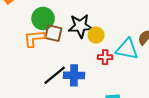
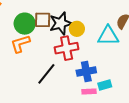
brown square: (53, 33) -> (43, 20), moved
red cross: (105, 57) -> (67, 48), moved, size x1.6
blue cross: (74, 75) -> (86, 72), moved

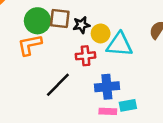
black star: (61, 23) -> (81, 25), size x0.6
cyan triangle: (108, 36) -> (120, 45), moved
red cross: (67, 48) -> (86, 56), size x0.7

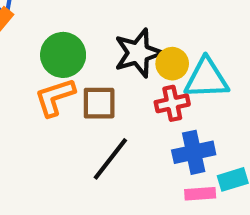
brown square: (60, 19) -> (99, 103), moved
black star: (81, 25) -> (138, 53), size x1.6
red cross: (86, 56) -> (172, 103), moved

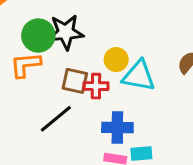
black star: (138, 53) -> (66, 32), moved
brown square: (99, 103) -> (75, 81), moved
red cross: (172, 103) -> (96, 86), moved

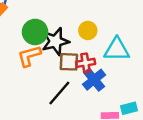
black star: (66, 32) -> (55, 41), moved
yellow circle: (116, 60) -> (88, 30), moved
blue cross: (117, 127) -> (94, 80), moved, turned -30

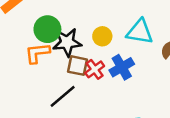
cyan triangle: (117, 50) -> (140, 32), moved
red cross: (86, 63) -> (95, 69), turned -36
blue cross: (94, 80) -> (122, 67), moved

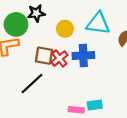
black star: (67, 42) -> (36, 13), moved, size x0.7
blue cross: (122, 67) -> (83, 55), turned 30

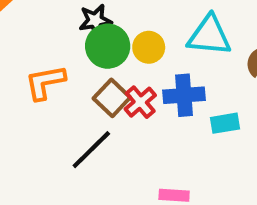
green circle: (16, 24) -> (108, 46), moved
brown square: (44, 56) -> (112, 98), turned 36
cyan rectangle: (95, 105) -> (225, 123), moved

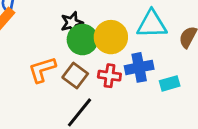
yellow circle: (149, 47) -> (111, 37), size x1.5
brown square: (112, 98) -> (75, 75), moved
red cross: (140, 102) -> (109, 76), turned -35

